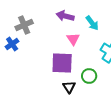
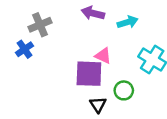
cyan arrow: (92, 23) -> (128, 22), turned -70
pink triangle: (73, 39) -> (103, 56), moved, turned -32

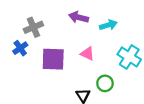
purple square: (89, 74) -> (53, 59), moved

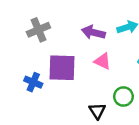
purple arrow: (79, 17) -> (93, 32), moved
blue cross: (20, 48) -> (33, 82), moved, turned -32

